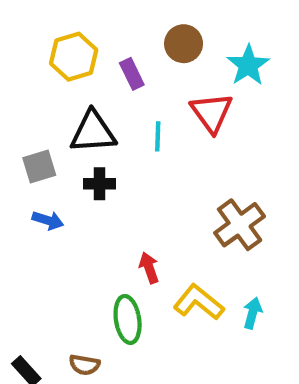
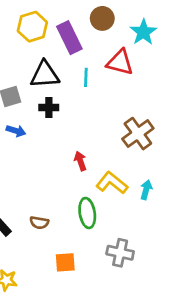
purple rectangle: (132, 74) -> (69, 38), size x1.6
red triangle: (212, 113) -> (120, 62), turned -40
green ellipse: (128, 319) -> (87, 213), moved

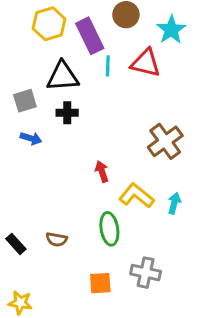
cyan line: (86, 77) -> (108, 66), moved
orange square: (65, 262) -> (100, 283), moved

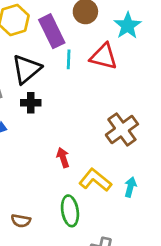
black triangle: (63, 77) -> (26, 69), turned -36

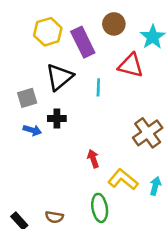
cyan line: (69, 59) -> (98, 87), moved
black cross: (31, 103) -> (57, 119), moved

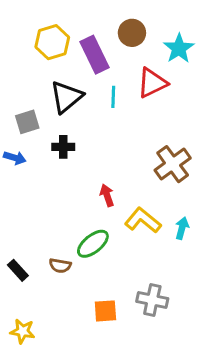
red triangle: (131, 65) -> (152, 83), turned -40
cyan line: (98, 87) -> (113, 97), moved
blue arrow: (32, 130) -> (15, 158), moved
green ellipse: (100, 208) -> (93, 244), moved, turned 60

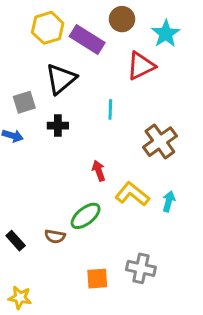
purple rectangle: (94, 55) -> (87, 40), turned -32
cyan line: (113, 97) -> (110, 109), moved

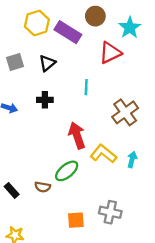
black triangle: (61, 79) -> (47, 63), size x0.7
gray square: (24, 102) -> (15, 62), moved
red arrow: (99, 171) -> (77, 135), size x1.6

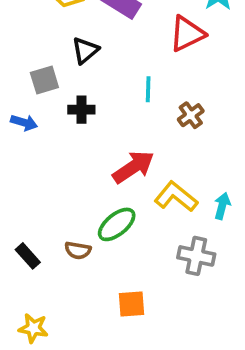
gray square: (15, 62) -> (44, 80), moved
brown cross: (125, 112) -> (191, 115), moved, size x0.6
red arrow: (77, 135) -> (133, 167), turned 75
gray cross: (110, 212) -> (196, 256), moved

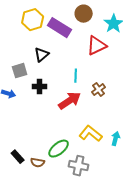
red arrow: (133, 167) -> (70, 101), moved
black rectangle: (28, 256) -> (18, 157), moved
gray cross: (196, 256) -> (79, 166), moved

